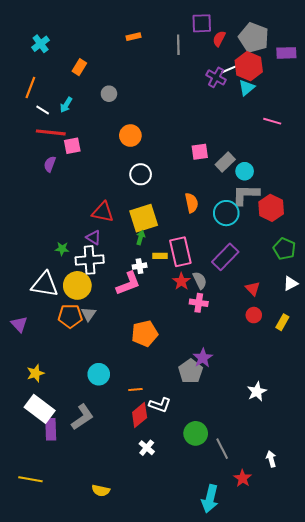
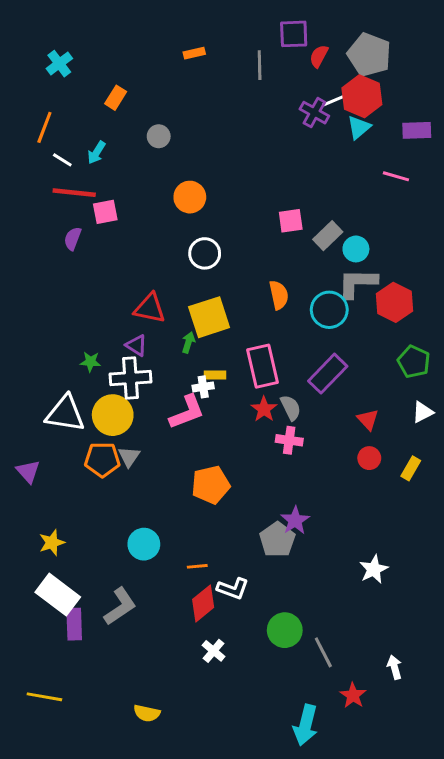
purple rectangle: (286, 53) -> (417, 130), moved
green arrow: (141, 238) -> (188, 342), moved
yellow rectangle: (160, 256) -> (215, 375), moved

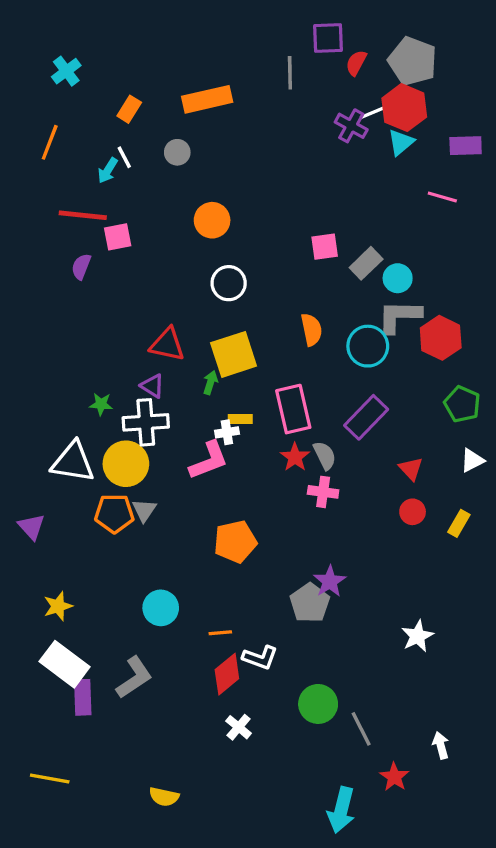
orange rectangle: (194, 53) -> (207, 99), moved, size x2.0
white line: (62, 160) -> (124, 157), moved, turned 30

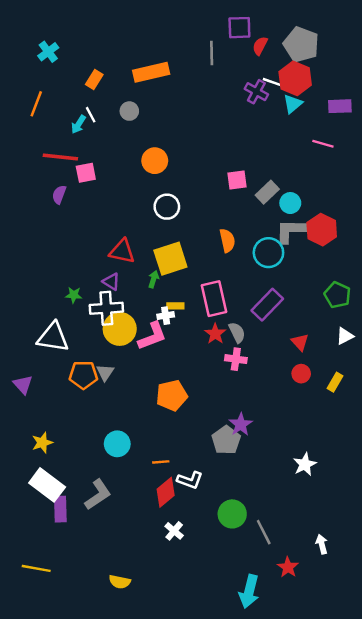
white line: (373, 113) -> (272, 82), turned 42
red hexagon: (441, 338) -> (322, 230), moved
yellow circle: (126, 464) -> (120, 329), moved

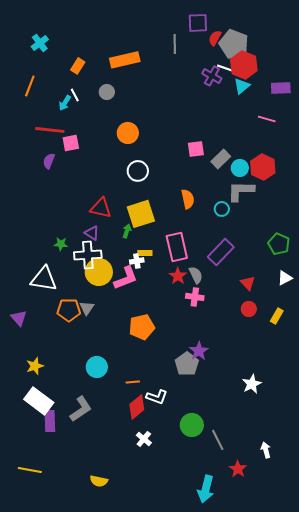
gray pentagon: (301, 44) -> (234, 44), moved
red hexagon: (322, 230) -> (263, 167), moved
cyan circle: (268, 253) -> (222, 209), size x0.6

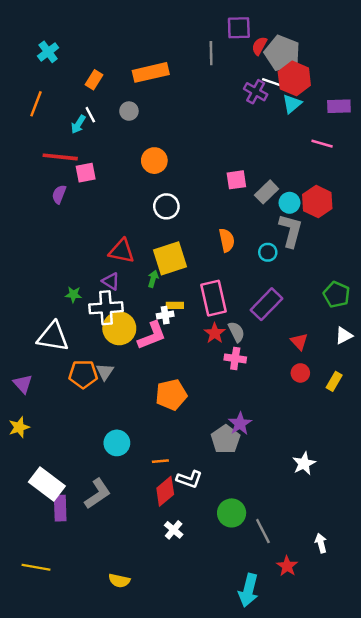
gray L-shape: (241, 191) -> (291, 231), turned 104
yellow star: (35, 366) -> (19, 427), moved

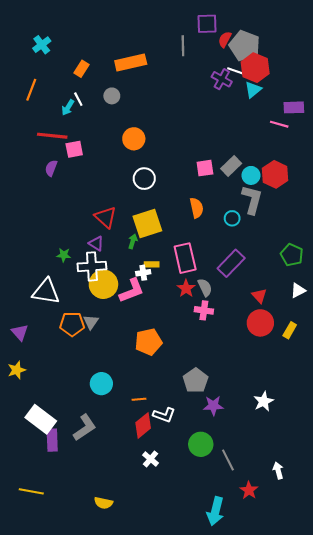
purple rectangle: (339, 106) -> (294, 107), moved
pink square: (236, 180) -> (205, 168), moved
red triangle: (122, 251) -> (106, 217), turned 30
red circle: (300, 373) -> (260, 323), size x1.6
purple star: (240, 424) -> (213, 406), moved, turned 30

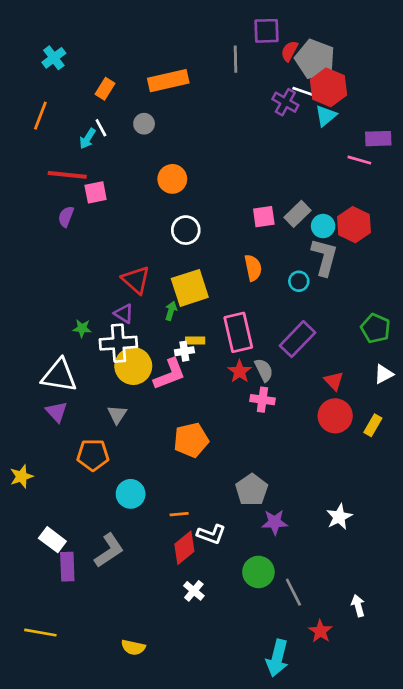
orange pentagon: (72, 324) -> (93, 455), moved
purple triangle: (20, 332) -> (57, 412), moved
white rectangle: (41, 419) -> (52, 540), size x0.7

